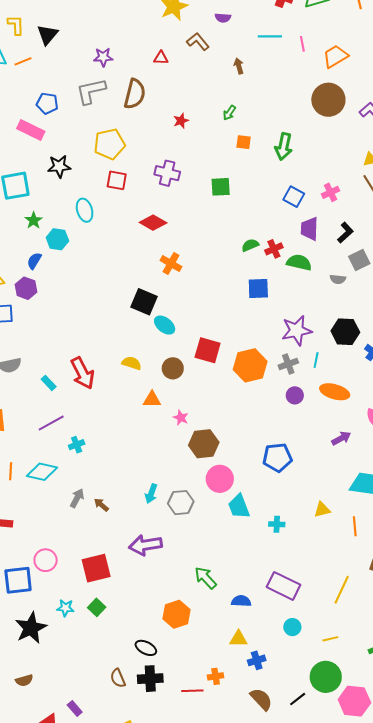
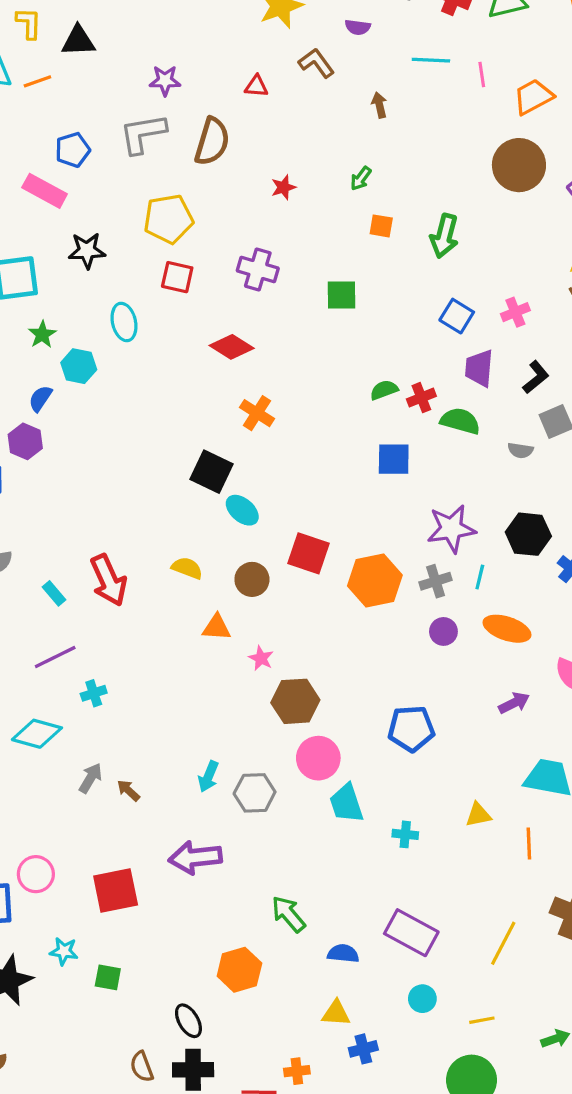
black triangle: (47, 35) -> (78, 41), turned 45
blue pentagon: (47, 103) -> (73, 150), turned -30
green square: (97, 607) -> (108, 977), moved, turned -36
black ellipse: (146, 648) -> (188, 1021), turned 30

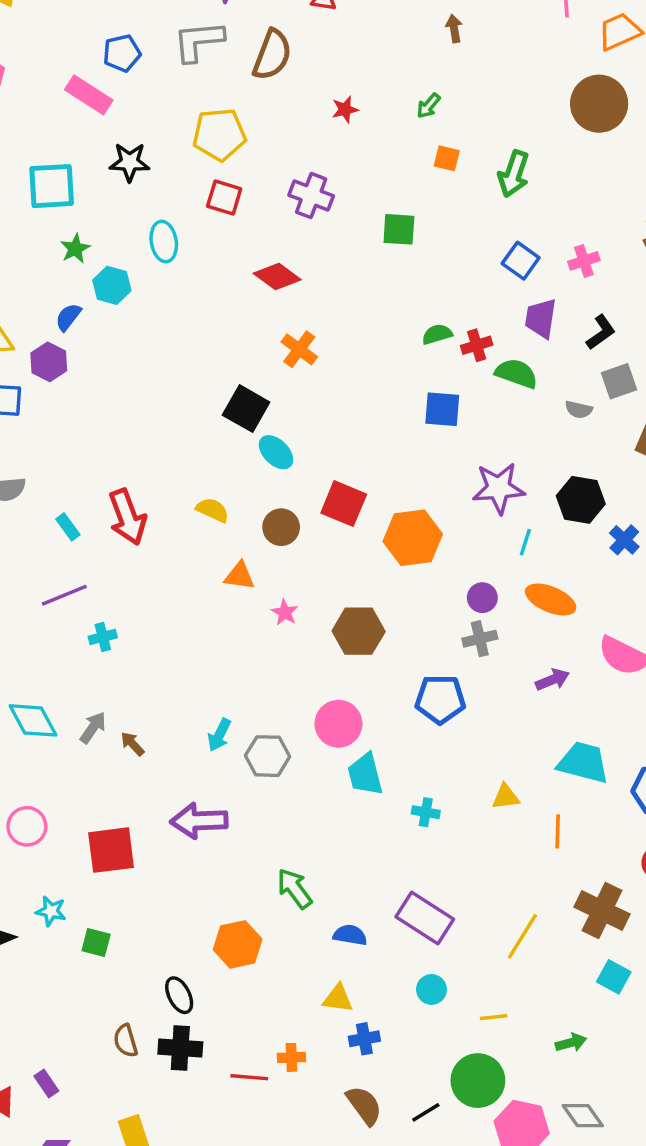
gray cross: (436, 581) -> (480, 639), moved
brown hexagon: (295, 701) -> (359, 631), moved
cyan diamond: (37, 734) -> (33, 720), moved, turned 42

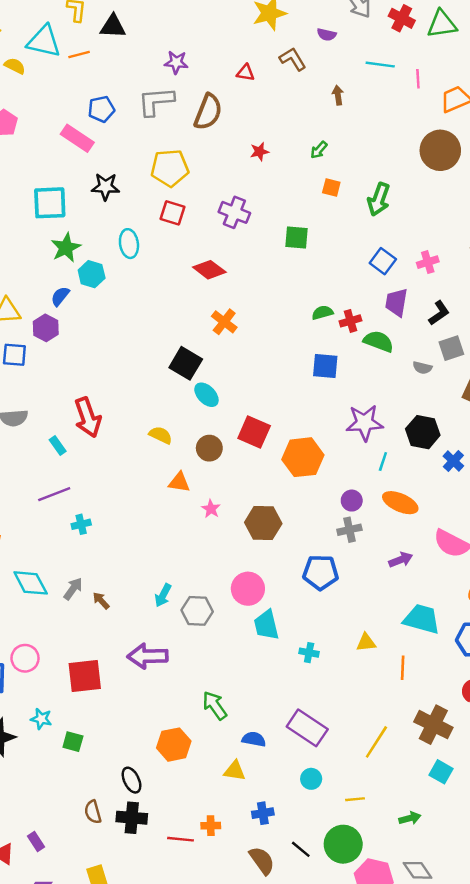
green star: (75, 249) -> (66, 248), size x1.4
red arrow: (127, 517) -> (88, 417), moved
yellow triangle: (338, 998) -> (235, 771), moved
black line: (426, 1112) -> (301, 849), moved, turned 70

